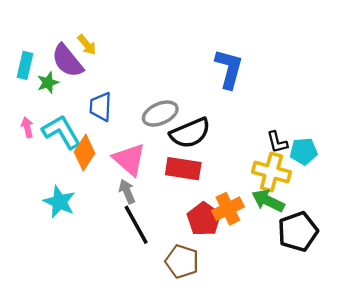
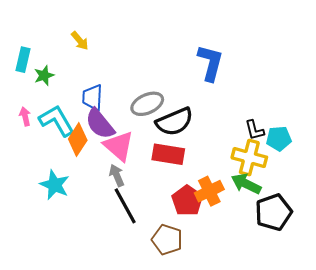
purple semicircle: (67, 61) -> (100, 124), moved

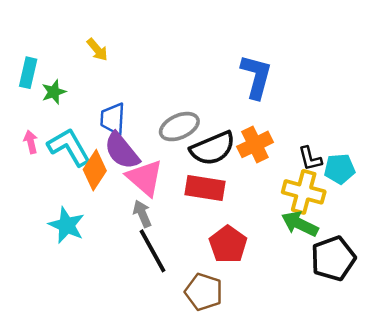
orange cross: (209, 191) -> (255, 144), moved

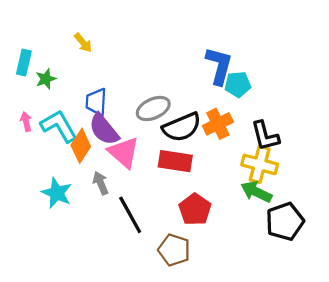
black L-shape: (310, 159) -> (265, 136), size x1.4
cyan pentagon: (340, 169) -> (238, 84), moved
gray arrow: (142, 214) -> (101, 183), moved

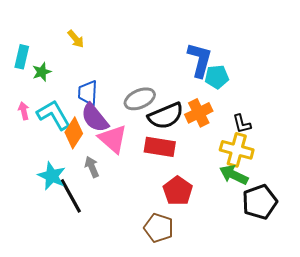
black L-shape: (265, 136) -> (242, 124), size x0.7
black line: (130, 215) -> (71, 196), moved

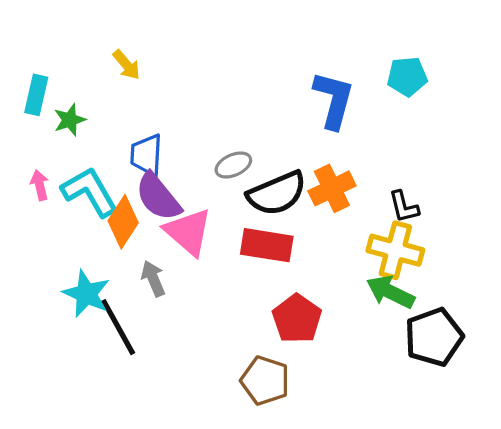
cyan pentagon: (217, 77) -> (407, 76), moved
gray ellipse: (140, 99) -> (233, 165), size x0.7

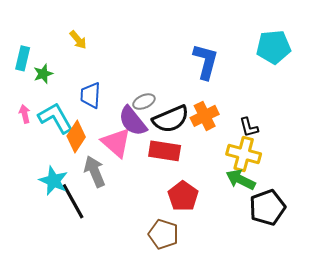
cyan pentagon: (407, 76) -> (274, 47), moved, size x1.4
purple semicircle: (158, 197) -> (133, 121), moved
gray arrow: (153, 279) -> (95, 171), size x1.4

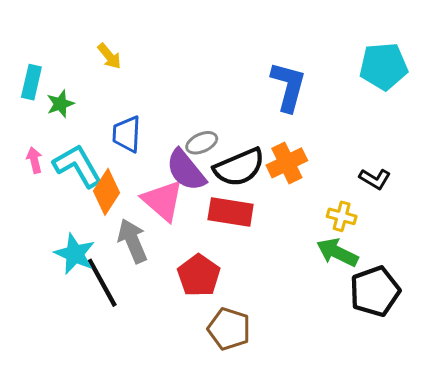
black L-shape: (249, 127) -> (375, 179), moved, turned -45
yellow cross: (244, 154) -> (342, 216), size x0.6
red pentagon: (183, 196) -> (199, 275), moved

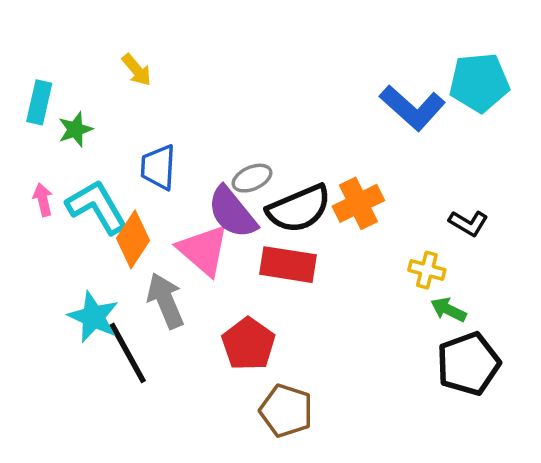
blue L-shape: (288, 86) -> (412, 108), moved, turned 117
green arrow: (337, 252) -> (449, 310), moved, size x0.7

